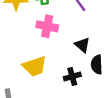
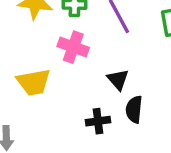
yellow trapezoid: (35, 66) -> (34, 82), moved

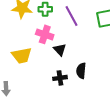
black triangle: (118, 80) -> (60, 50), moved

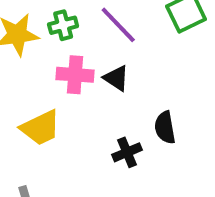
black triangle: (60, 50) -> (116, 78), moved

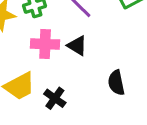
black cross: (127, 152) -> (55, 98), moved, turned -30

